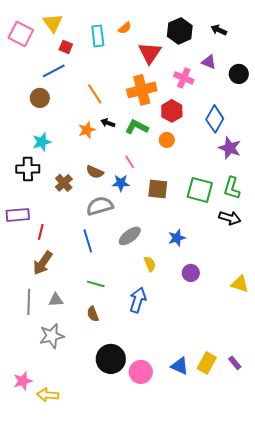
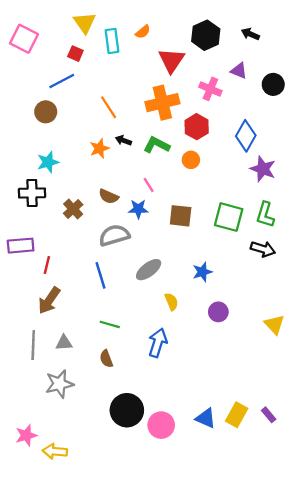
yellow triangle: (53, 23) -> (85, 23), moved
yellow triangle: (240, 284) -> (274, 324), turned 30

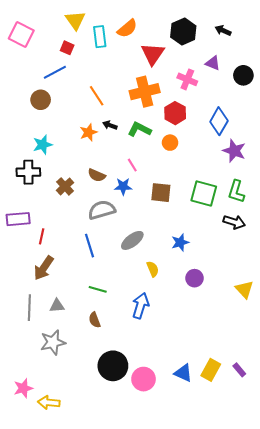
orange semicircle: (143, 32) -> (127, 28), size x1.5

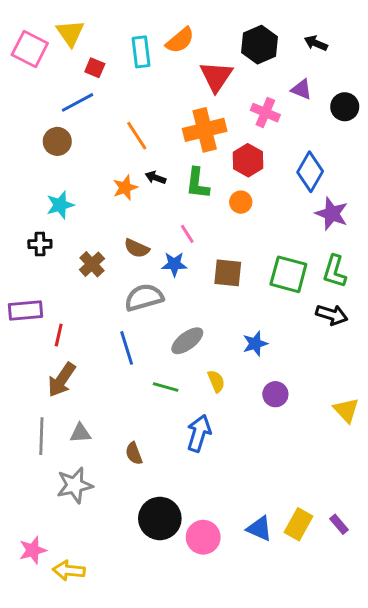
yellow triangle: (75, 20) -> (70, 33), moved
green L-shape: (139, 129) -> (197, 183), turned -110
black cross: (28, 172) -> (40, 244), size x0.7
green line: (98, 289) -> (166, 387), moved

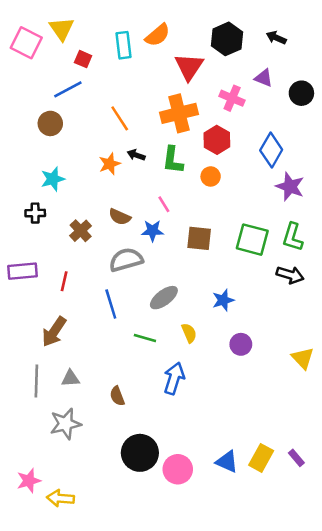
red line: (59, 335) -> (64, 281), moved

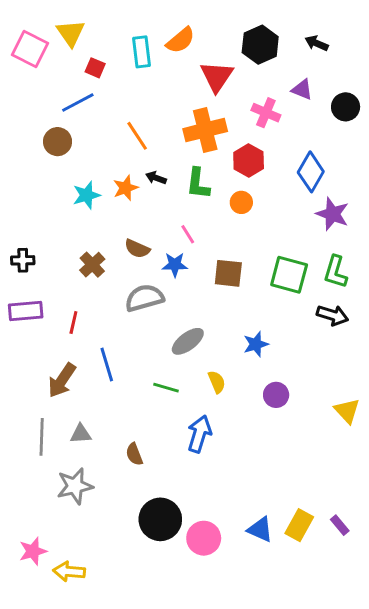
cyan star: (53, 179) -> (86, 195), moved
black cross: (35, 213) -> (23, 260), moved
blue line: (111, 304) -> (107, 364), moved

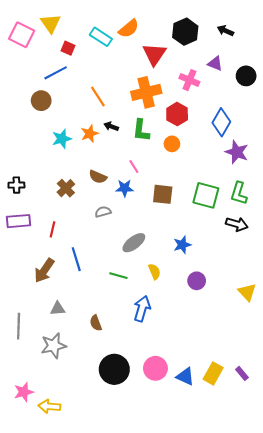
cyan rectangle: (141, 52) -> (101, 37), turned -50
gray semicircle: (144, 298) -> (103, 212), size x0.6
gray line: (42, 437) -> (19, 326), moved
pink circle: (204, 538) -> (155, 368), moved

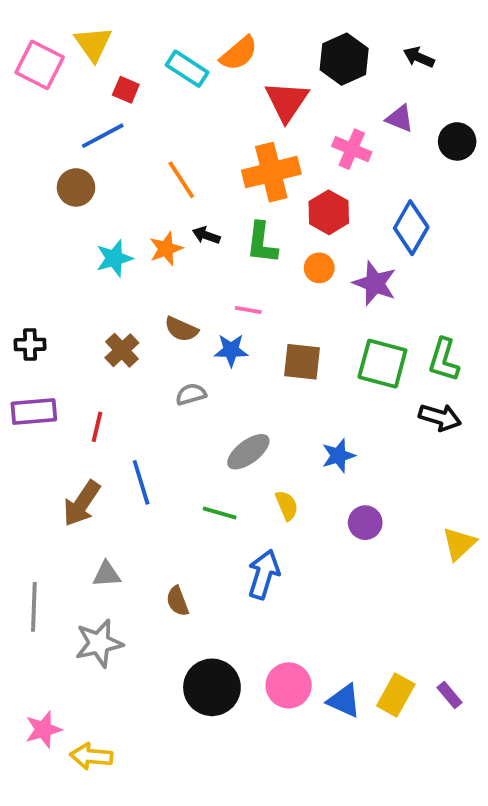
purple star: (237, 152) -> (375, 283), moved
pink line: (134, 167) -> (248, 310), turned -48
yellow triangle: (247, 292) -> (459, 544), turned 30

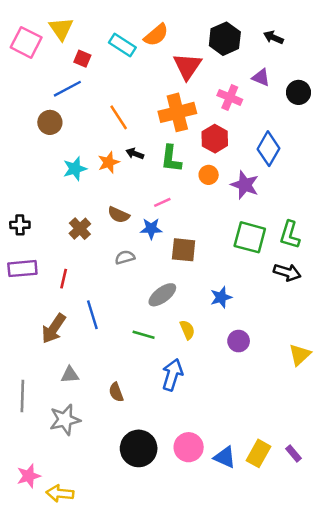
pink line: (248, 310) -> (162, 202), turned -35
brown square: (302, 362) -> (184, 250), moved

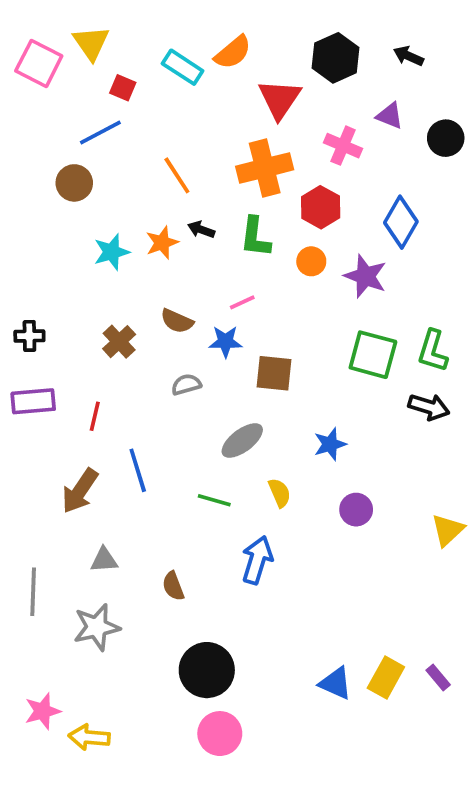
pink circle: (189, 447) -> (220, 734), moved

